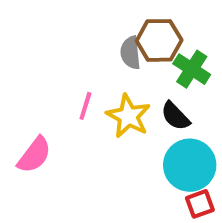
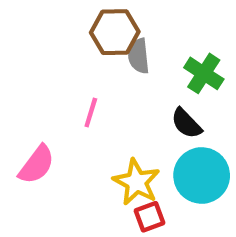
brown hexagon: (159, 40) -> (115, 32), moved
yellow star: (128, 116) -> (136, 182), moved
red square: (200, 204) -> (149, 217), moved

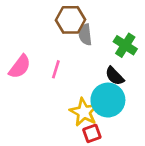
pink semicircle: (37, 165) -> (20, 67), moved
cyan circle: (202, 175) -> (108, 100), moved

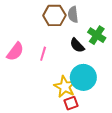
gray semicircle: (85, 35) -> (73, 14), moved
black semicircle: (115, 76) -> (77, 45), moved

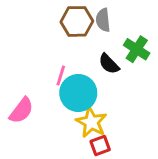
pink semicircle: (15, 52) -> (21, 110), moved
cyan circle: (83, 77) -> (78, 93), moved

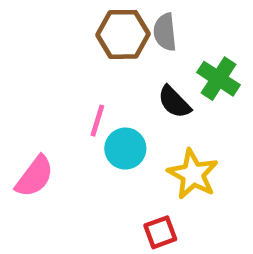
cyan circle: (78, 93) -> (125, 149), size x0.7
yellow star: (91, 122) -> (193, 174), moved

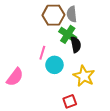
green cross: (218, 79) -> (68, 34), moved
black semicircle: (174, 102) -> (76, 45), turned -147

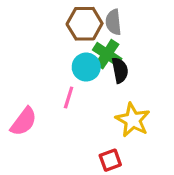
pink line: (42, 53) -> (69, 98), moved
cyan circle: (54, 65) -> (86, 67), moved

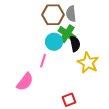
yellow star: (133, 120) -> (88, 63), moved
pink semicircle: (24, 122) -> (25, 82), moved

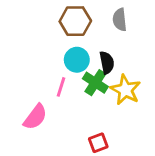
gray semicircle: (71, 14) -> (120, 20), moved
green cross: (67, 34) -> (95, 83), moved

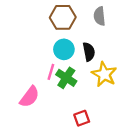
green cross: (95, 83) -> (66, 78), moved

